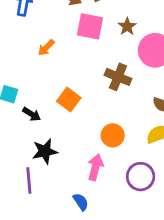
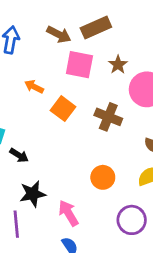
orange arrow: (46, 48) -> (34, 87), turned 72
orange square: (69, 100) -> (63, 109), moved
pink arrow: (95, 167) -> (68, 213), moved, turned -45

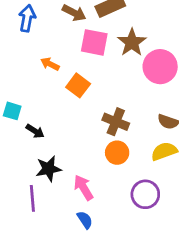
brown star: (118, 65) -> (132, 42), size x1.5
brown cross: (108, 117) -> (116, 122), moved

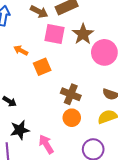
orange square: (78, 85) -> (42, 67), turned 30

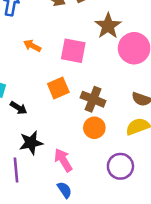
pink square: (54, 34) -> (73, 51), moved
orange square: (42, 67) -> (58, 88), moved

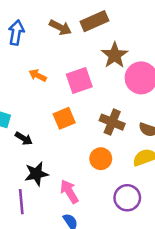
pink square: (73, 51) -> (79, 80), turned -30
brown cross: (93, 99) -> (112, 122), moved

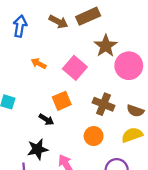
pink square: (79, 80) -> (75, 68), turned -30
black arrow: (24, 138) -> (46, 120), moved

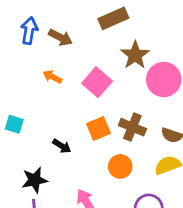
brown arrow: (58, 22) -> (60, 37), moved
orange square: (62, 101) -> (98, 128), moved
black star: (38, 149) -> (35, 180), moved

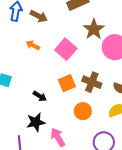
black star: (35, 180) -> (36, 122), moved

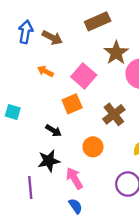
brown cross: (92, 82) -> (114, 114), turned 30
orange square: (67, 83) -> (72, 104), moved
orange circle: (83, 111) -> (93, 147), moved

